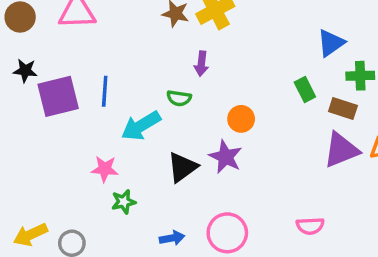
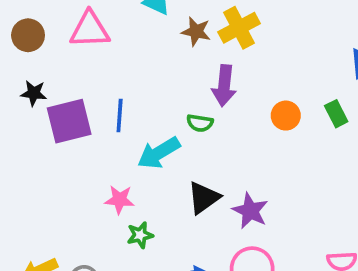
purple arrow: (201, 64) -> (224, 86), size x1.5
orange circle: (241, 119) -> (286, 116), moved
purple star: (226, 157) -> (250, 211), moved

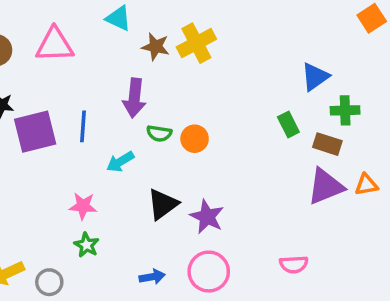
purple arrow: (224, 86) -> (134, 98), moved
orange circle: (286, 116) -> (195, 139), moved
cyan arrow: (159, 153) -> (120, 162), size x0.7
green star: (140, 235) -> (87, 245), moved, turned -30

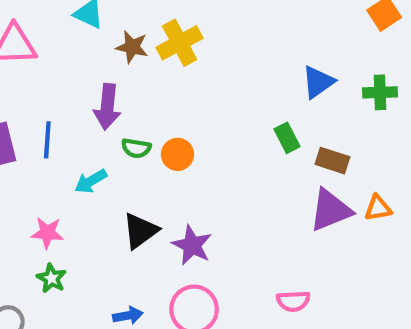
green cross: (345, 110) -> (380, 92), moved

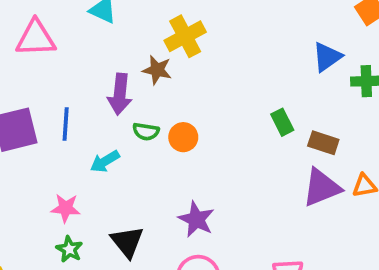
brown star: (132, 47) -> (157, 70), moved
blue triangle: (318, 82) -> (327, 57), moved
black triangle: (140, 231) -> (127, 242), moved, turned -33

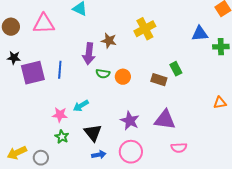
yellow cross: (185, 36) -> (145, 29), moved
blue triangle: (327, 57) -> (200, 34), turned 30
brown rectangle: (323, 143) -> (159, 80), moved
cyan arrow: (105, 161) -> (81, 106), moved
purple triangle: (321, 188) -> (165, 120), moved, turned 30

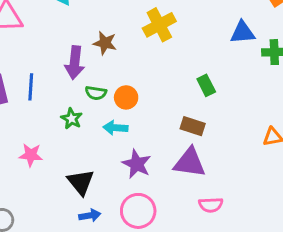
brown rectangle: (159, 80) -> (193, 126), moved
cyan arrow: (81, 106) -> (115, 128), moved, turned 35
green star: (62, 137) -> (72, 119), moved

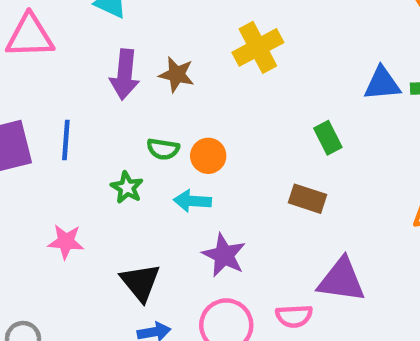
blue triangle: (243, 32) -> (382, 84), moved
purple arrow: (75, 63) -> (125, 75), moved
purple triangle: (190, 162) -> (341, 280), moved
pink semicircle: (211, 205) -> (294, 316), moved

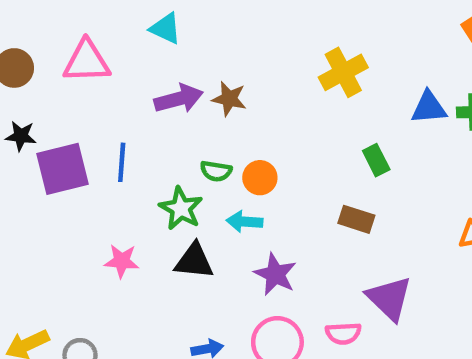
yellow cross: (258, 47) -> (343, 72), moved
purple arrow: (125, 75) -> (179, 99), turned -111
green star: (127, 187) -> (181, 208), size x1.4
purple triangle: (341, 280) -> (389, 298), turned 36
black triangle: (140, 282) -> (194, 261), moved, turned -45

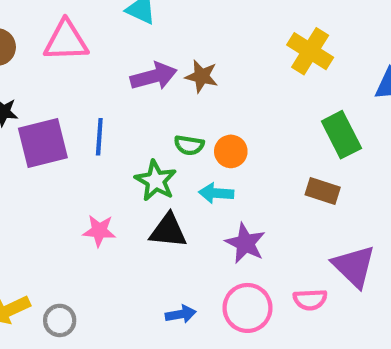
yellow cross: (343, 72) -> (310, 51), turned -30
green rectangle: (376, 160) -> (341, 135), size x1.5

